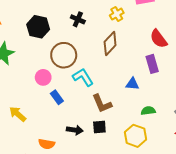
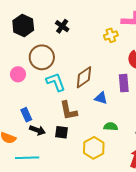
yellow cross: (117, 14) -> (111, 35), moved
brown diamond: (110, 43) -> (84, 77), moved
blue rectangle: (57, 97) -> (26, 115), moved

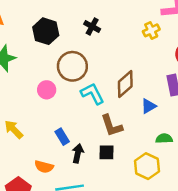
blue triangle: (101, 98) -> (148, 106), turned -40
black arrow: (37, 130) -> (78, 153), turned -91

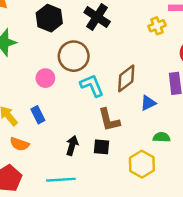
black cross: (92, 26) -> (97, 17), size x1.5
blue rectangle: (62, 137) -> (38, 115), moved
orange semicircle: (44, 167) -> (19, 144), moved

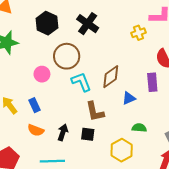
orange semicircle: (19, 144) -> (36, 130), moved

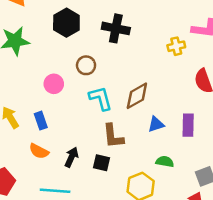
black cross: (88, 24) -> (116, 28), turned -30
brown circle: (67, 56) -> (86, 65), size x0.6
purple rectangle: (152, 82) -> (188, 125), moved

